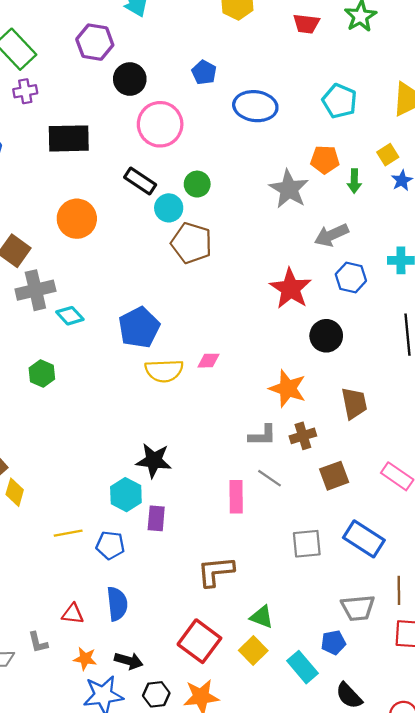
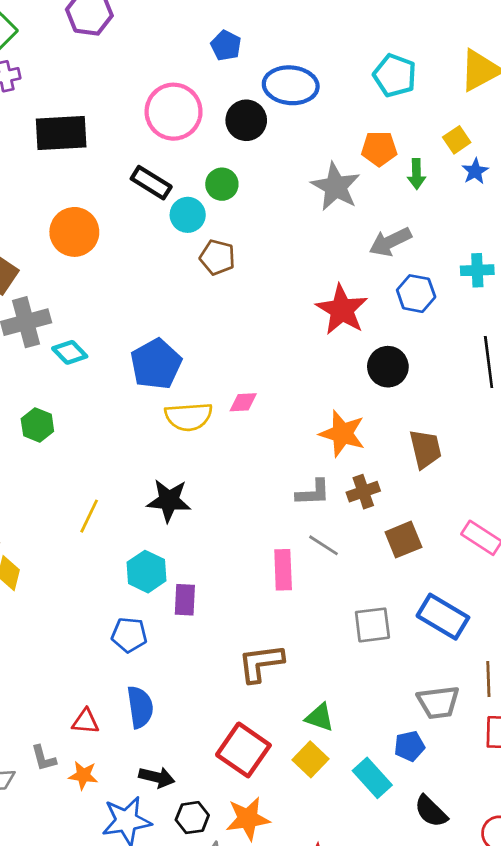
black circle: (130, 79) -> (246, 120), moved
brown pentagon: (192, 243) -> (217, 257), size x0.7
black star: (154, 460) -> (169, 500), moved
yellow line: (68, 533) -> (89, 516), moved, turned -52
orange star: (85, 659) -> (83, 775), moved

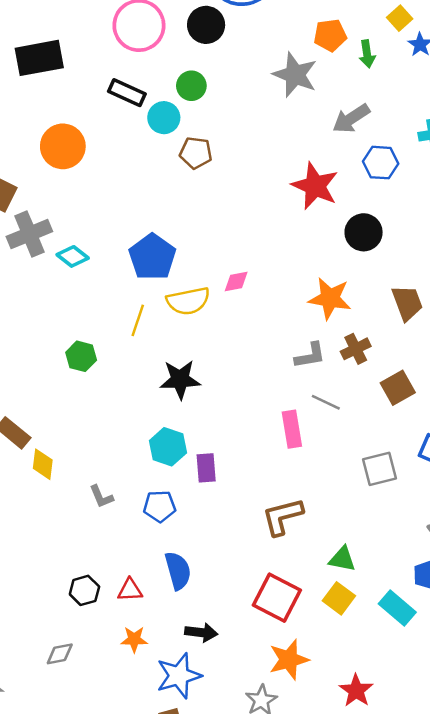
green hexagon: (37, 425) -> (81, 356), moved
yellow line: (89, 516) -> (138, 320), moved
gray L-shape: (44, 758) -> (101, 497), moved
black hexagon: (192, 818) -> (84, 590), moved

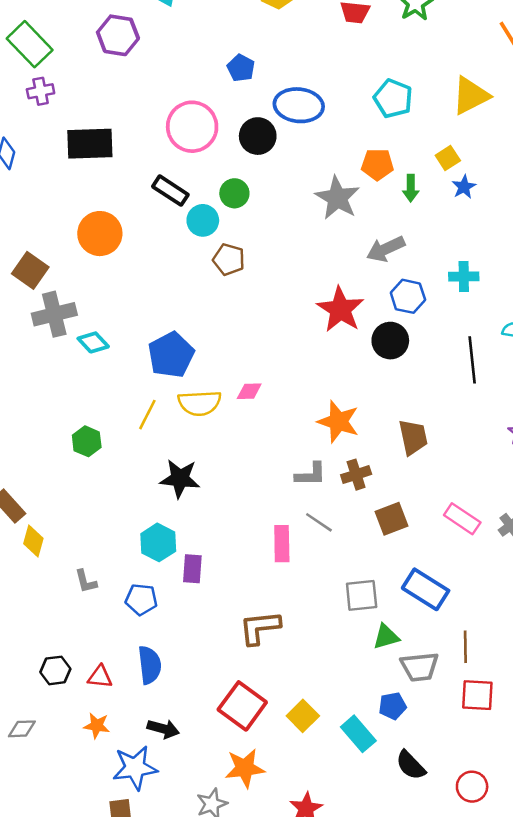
black circle: (364, 232) -> (390, 341), moved
green triangle: (342, 559) -> (386, 637), moved, turned -36

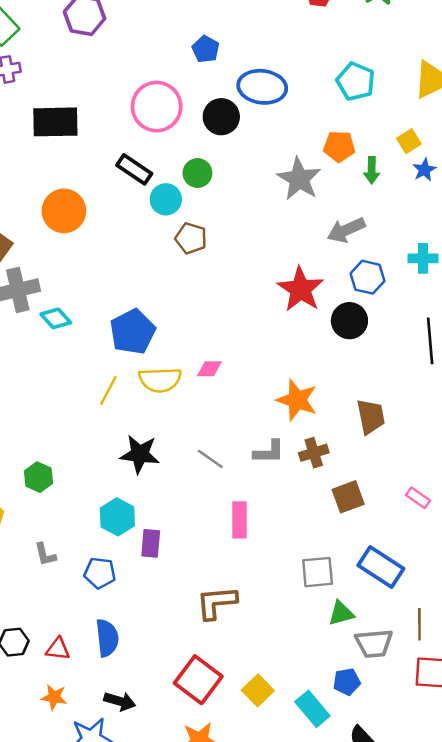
green hexagon: (87, 441) -> (39, 477), moved
pink rectangle: (462, 519) -> (418, 498), size x0.7
gray line: (319, 522) -> (210, 459), moved

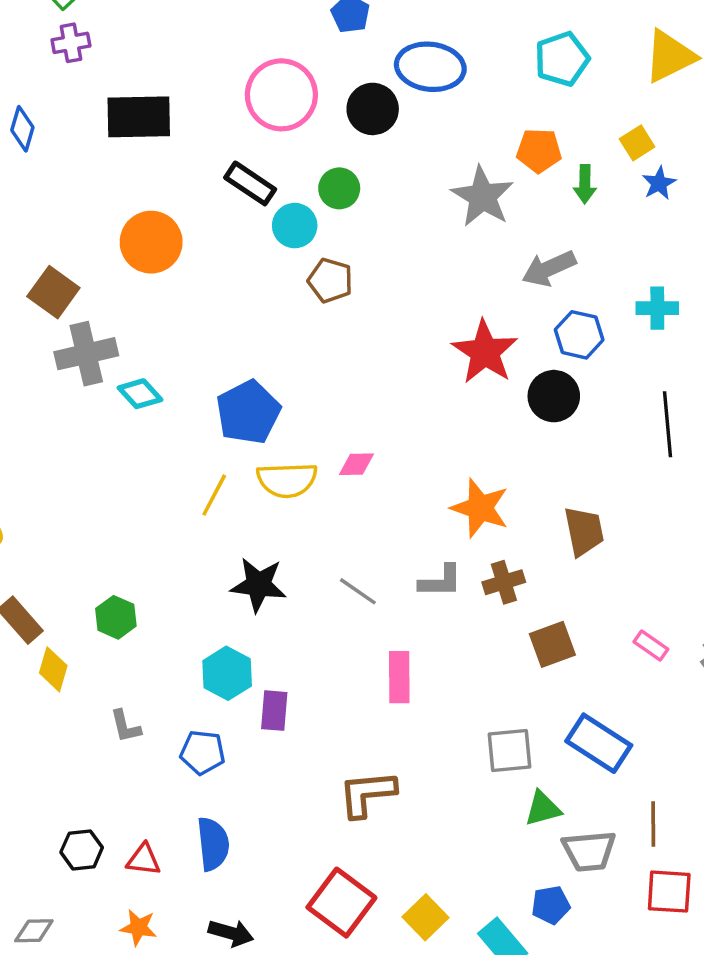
cyan pentagon: (356, 81) -> (562, 59), turned 30

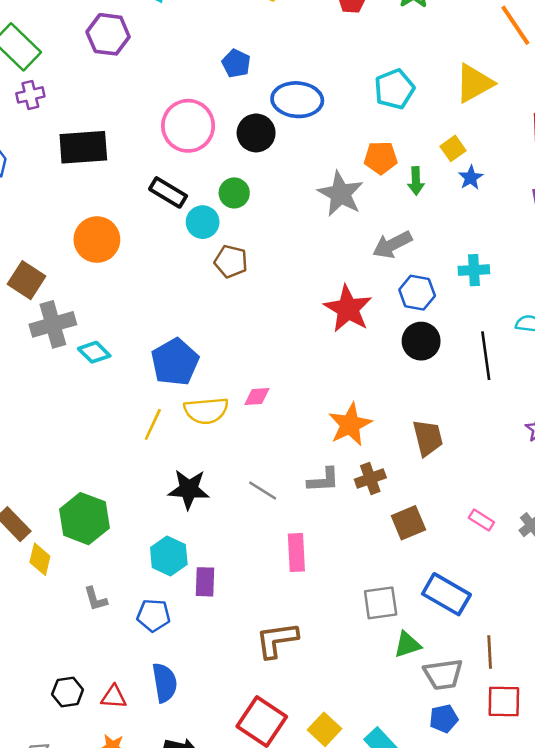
black circle: (554, 396) -> (421, 341), moved
orange star: (480, 508) -> (350, 424), turned 30
green hexagon: (116, 617) -> (84, 519), size x1.6
blue pentagon: (551, 905) -> (444, 719), moved

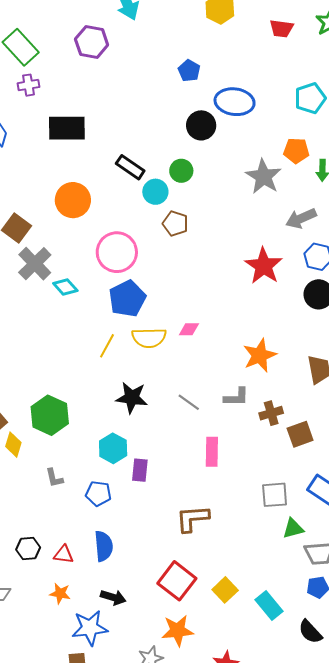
pink circle: (188, 126) -> (117, 252), moved
gray cross: (53, 324) -> (35, 264), turned -32
brown cross: (370, 479) -> (271, 413), moved

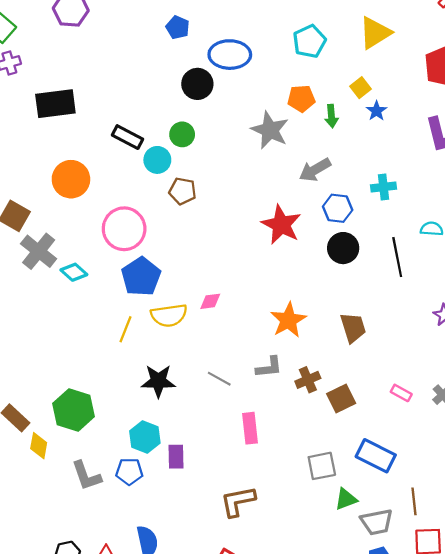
gray L-shape: (54, 478) -> (86, 476), size x1.5
blue pentagon: (98, 493) -> (129, 471), moved

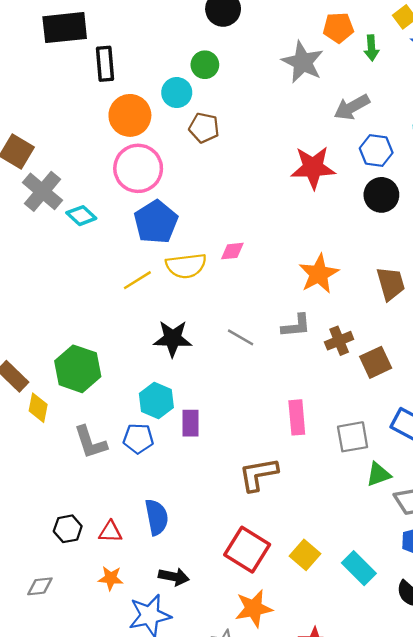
black rectangle: (127, 137) -> (105, 64), moved, turned 56
orange circle: (71, 179) -> (130, 115), moved
red star: (281, 225) -> (313, 168), turned -30
yellow line: (126, 329) -> (137, 280), turned 35
pink rectangle: (250, 428) -> (297, 417), moved

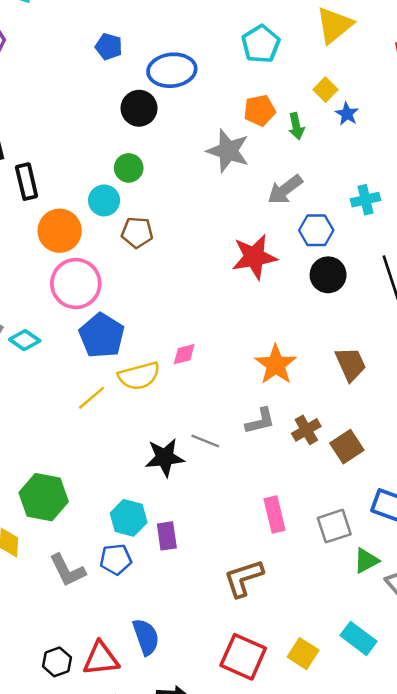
black star: (173, 339) -> (165, 457), moved
red triangle: (110, 532) -> (101, 659), size x1.5
cyan rectangle: (359, 568) -> (358, 638), moved

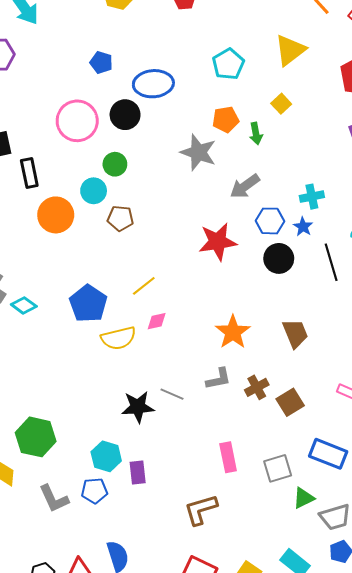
blue star: (347, 114) -> (303, 227), moved
pink circle: (76, 284) -> (77, 121), moved
yellow line: (92, 398) -> (144, 286), moved

